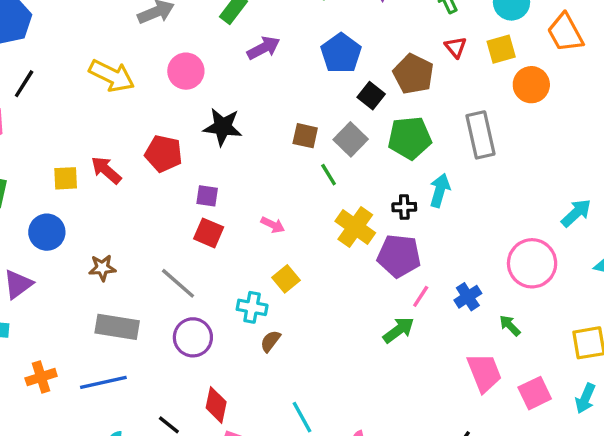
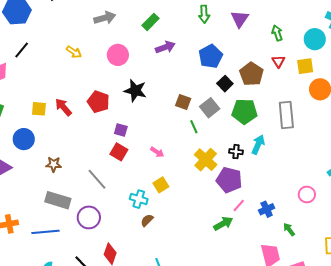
yellow arrow: (112, 76) -> (74, 52), size x0.6
pink circle: (532, 263) -> (307, 194), size x0.6
purple circle: (193, 337) -> (89, 217), moved

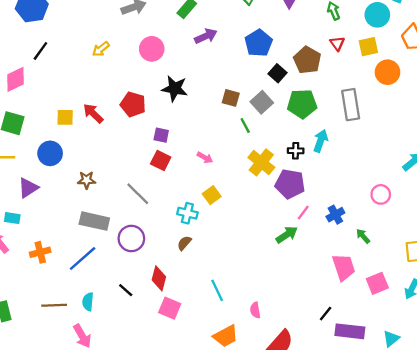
yellow arrow: (74, 52) -> (101, 49), turned 112
brown semicircle: (147, 220) -> (184, 243), moved
blue line: (46, 232) -> (83, 258), turned -32

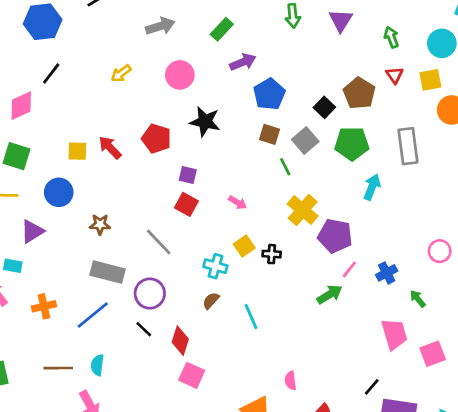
blue pentagon: (259, 43) -> (269, 94), moved
black cross: (296, 151) -> (272, 254), moved
black line: (126, 290) -> (144, 329), moved
cyan line: (217, 290) -> (251, 316), moved

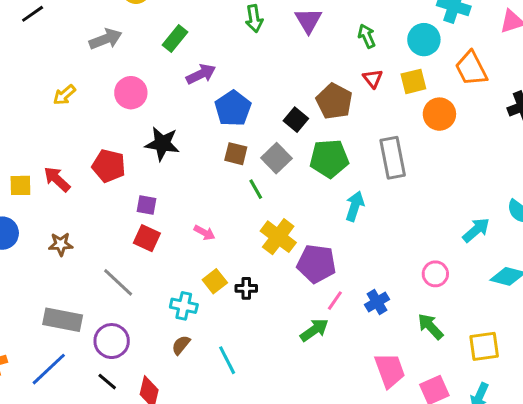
brown star: (100, 224) -> (61, 244), moved
green arrow: (418, 299) -> (431, 327), moved, size x1.4

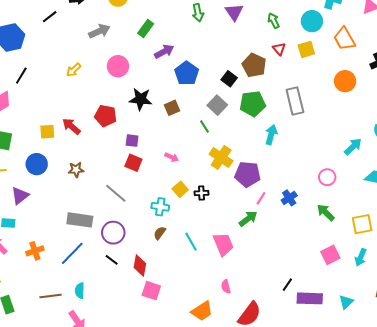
orange circle: (439, 114) -> (345, 81), moved
brown square: (236, 154) -> (172, 108), moved, turned -35
pink trapezoid: (390, 370) -> (223, 244), moved

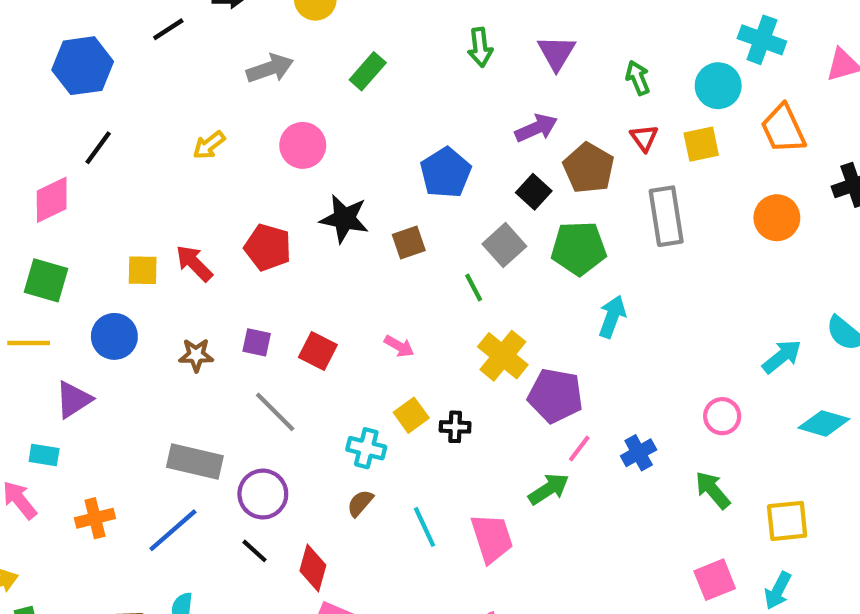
purple arrow: (164, 51) -> (536, 128), moved
gray rectangle: (295, 101) -> (666, 216), moved
purple square: (132, 141) -> (257, 342), moved

